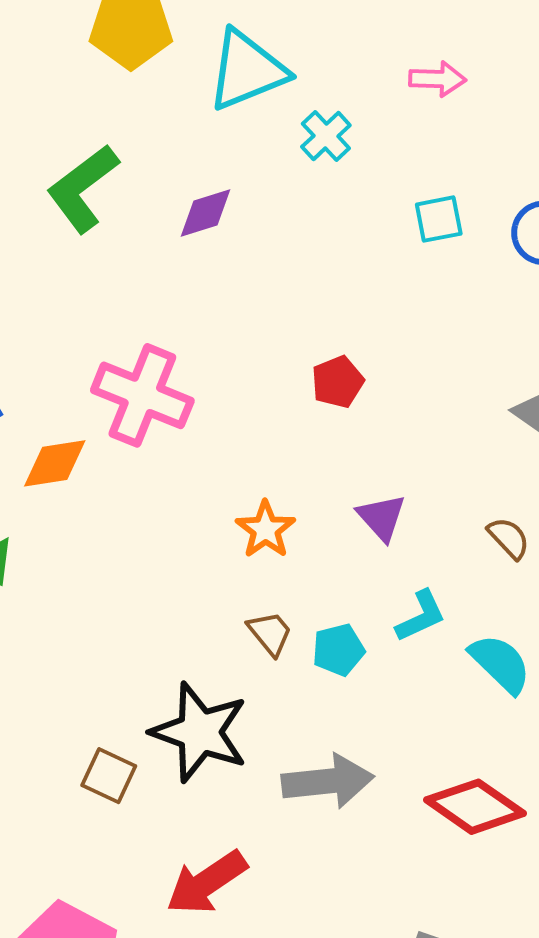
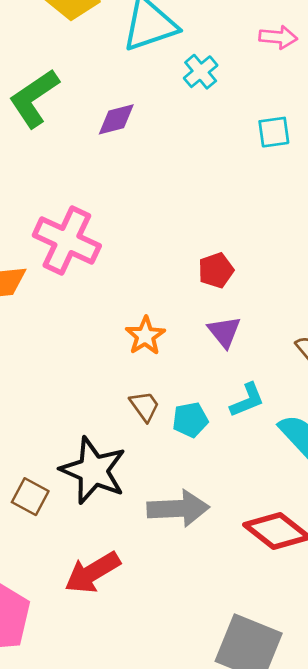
red pentagon: (338, 382) -> (216, 270), moved

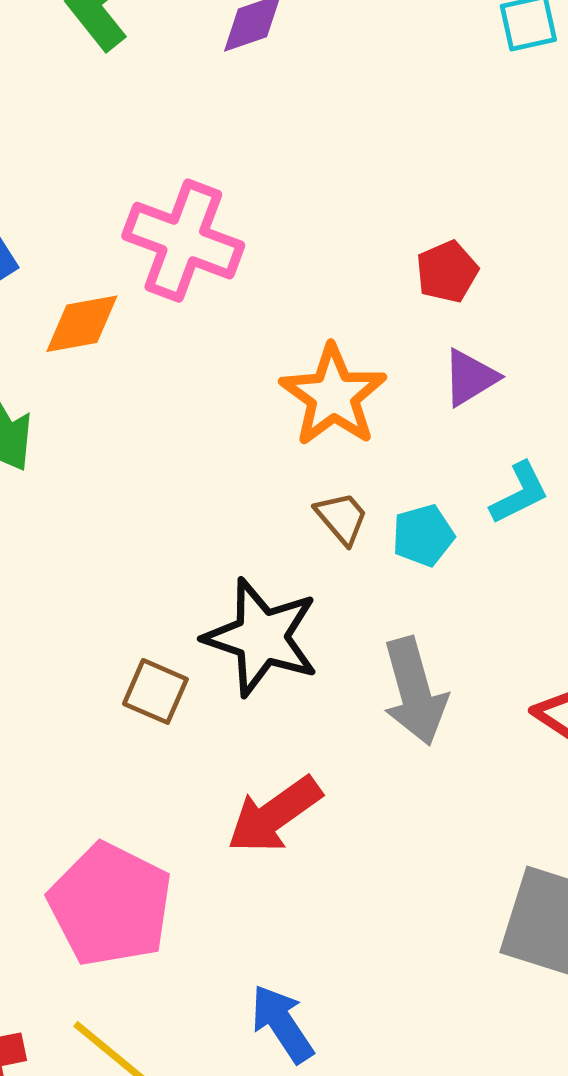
purple triangle: (224, 332) -> (470, 377), turned 42
orange star: (145, 336) -> (333, 395), size x1.5
gray arrow: (178, 508) -> (415, 691), turned 82

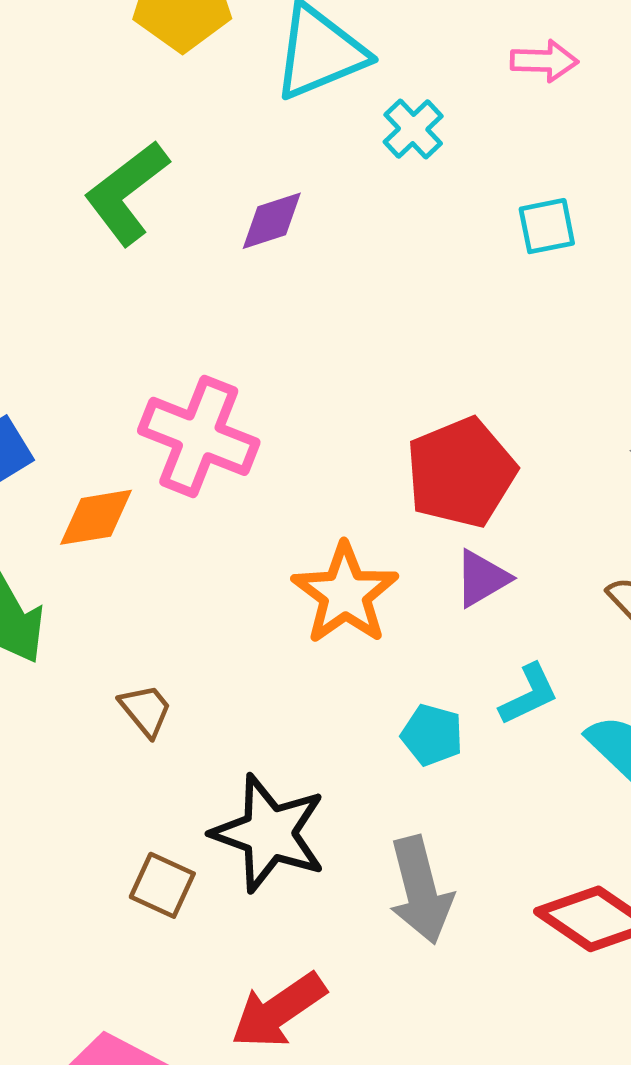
red pentagon: (447, 272) -> (461, 473), size x1.8
brown trapezoid: (342, 518) -> (146, 710), moved
cyan pentagon: (423, 535) -> (432, 735), turned 30

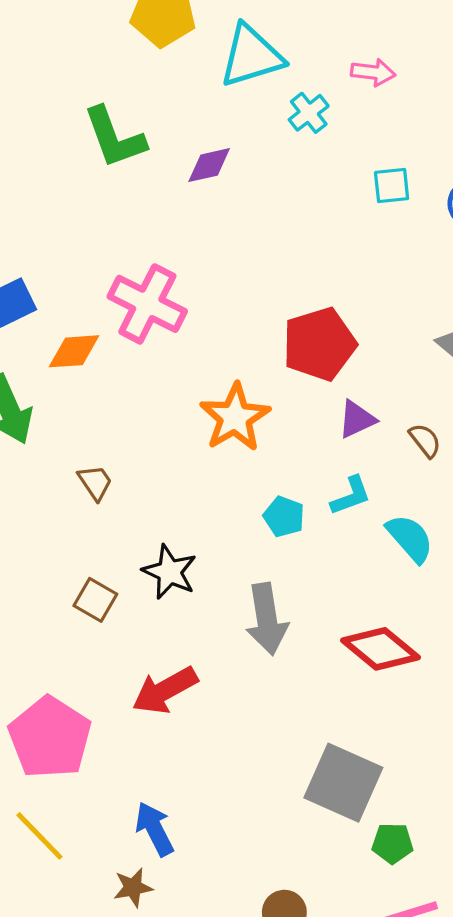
pink arrow: (544, 61) -> (373, 72), moved
green L-shape: (127, 193) -> (114, 138), turned -78
purple triangle: (482, 578) -> (357, 419), moved
black star: (269, 833) -> (170, 572), size x0.7

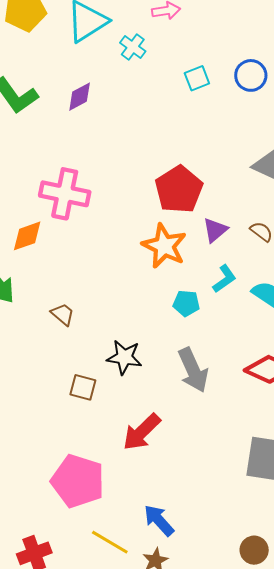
orange star: (235, 417) -> (164, 246), moved
yellow line: (40, 836) -> (110, 542), moved

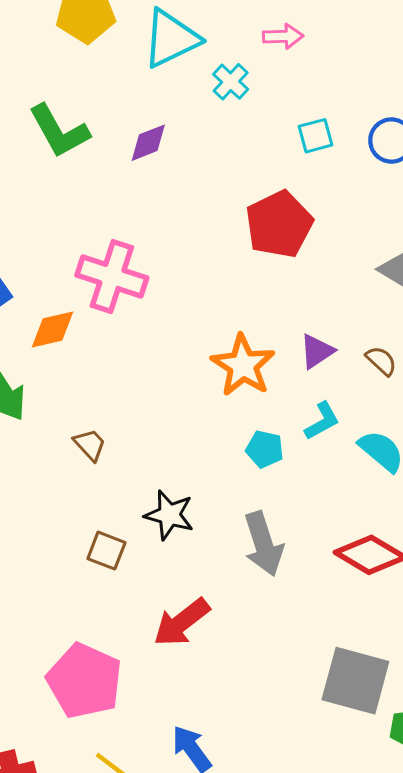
red pentagon: (179, 189) -> (279, 224), moved

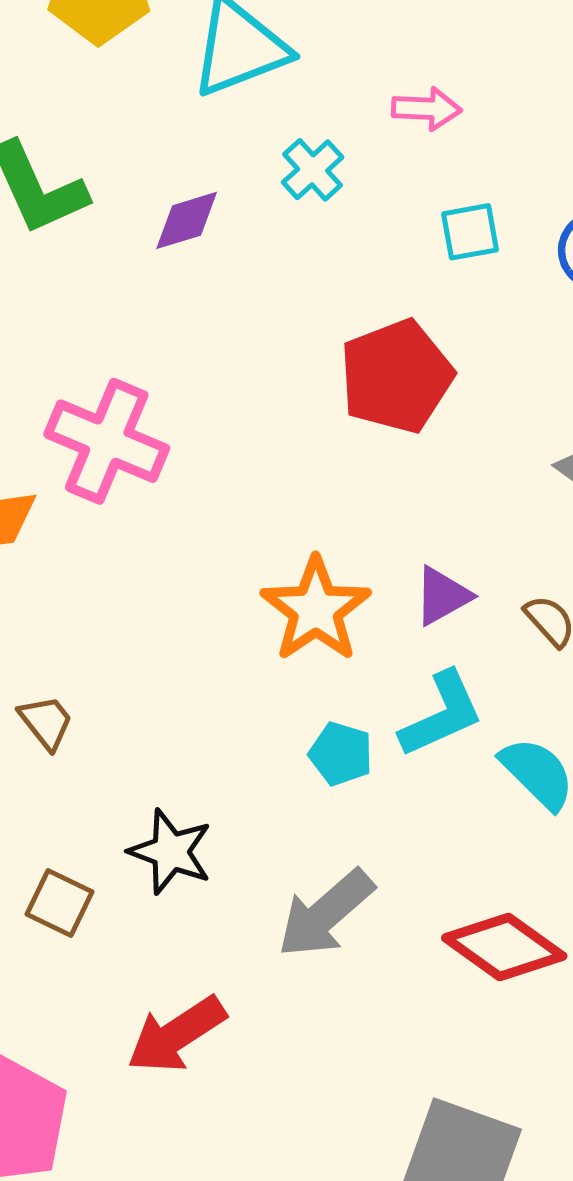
pink arrow: (283, 36) -> (427, 109), moved
cyan cross: (231, 82) -> (313, 170), moved
cyan L-shape: (322, 421) -> (441, 714), size x1.4
gray arrow: (263, 544) -> (326, 914), turned 62

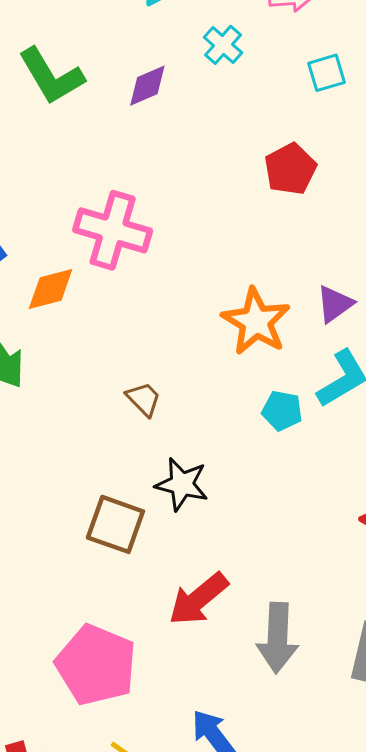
red pentagon: (396, 376) -> (290, 169), size x0.7
brown trapezoid: (46, 722) -> (144, 399), moved
brown square: (59, 903) -> (115, 524), size x1.4
gray arrow: (326, 914) -> (278, 638), moved, turned -40

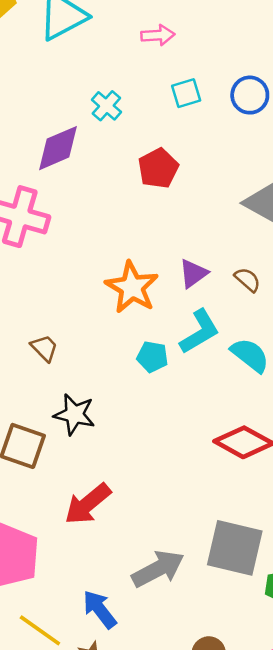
cyan cross: (223, 45) -> (106, 106), moved
purple diamond: (147, 86) -> (58, 148), moved, size x1.4
gray arrow: (278, 638) -> (158, 569), moved, turned -120

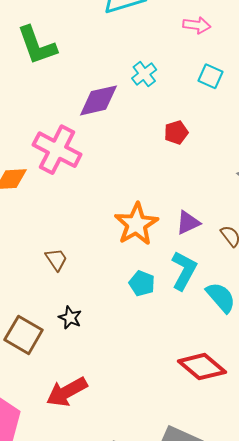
cyan square: (186, 93) -> (210, 76), turned 30
red pentagon: (158, 168) -> (176, 132), size x0.7
cyan L-shape: (200, 332) -> (184, 271), turned -42
black star: (74, 414) -> (70, 318), size x0.7

